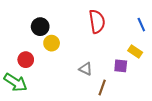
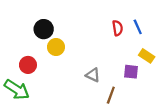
red semicircle: (97, 21) -> (118, 28), moved, size x0.6
blue line: (141, 25) -> (138, 27), moved

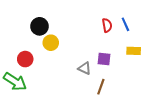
yellow rectangle: (147, 56) -> (134, 51), turned -32
purple square: (131, 72) -> (104, 59), moved

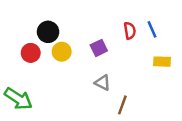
red circle: (25, 59) -> (31, 53), moved
purple square: (104, 59) -> (99, 48), moved, turned -32

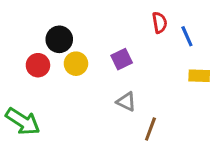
red semicircle: (130, 31) -> (160, 23), moved

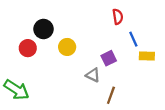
blue line: (187, 36) -> (133, 39), moved
purple square: (122, 59) -> (109, 58), moved
yellow circle: (76, 64) -> (67, 47), moved

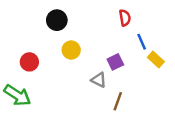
black circle: (44, 29) -> (57, 20), moved
red circle: (28, 48) -> (29, 62), moved
yellow rectangle: (147, 56) -> (156, 60), turned 40

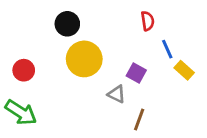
yellow circle: (71, 50) -> (84, 59), size x1.6
red circle: (29, 62) -> (24, 70), moved
purple square: (115, 62) -> (136, 73), turned -35

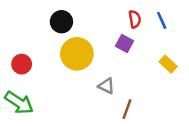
blue line: (167, 49) -> (162, 20), moved
purple square: (136, 73) -> (124, 44), moved

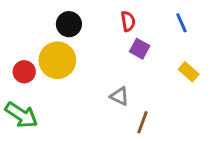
red semicircle: (135, 19) -> (128, 21), moved
yellow circle: (77, 54) -> (57, 60), moved

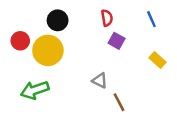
red circle: (24, 72) -> (20, 41), moved
green arrow: (21, 115) -> (35, 90), moved, turned 128
brown line: (142, 122) -> (119, 102), turned -48

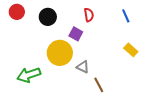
red circle: (20, 41) -> (17, 12), moved
purple square: (117, 41) -> (76, 34), moved
yellow circle: (48, 50) -> (60, 53), moved

